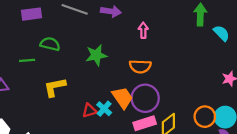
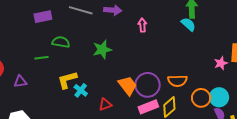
cyan semicircle: (221, 33) -> (188, 24), moved
orange semicircle: (140, 66) -> (177, 81), moved
cyan cross: (104, 109) -> (81, 90), moved
red triangle: (89, 111) -> (105, 104), moved

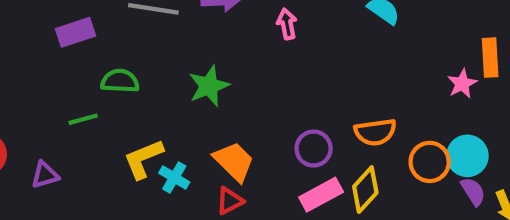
purple circle: (148, 85) -> (314, 149), size x0.7
orange trapezoid: (128, 86) -> (234, 161), moved

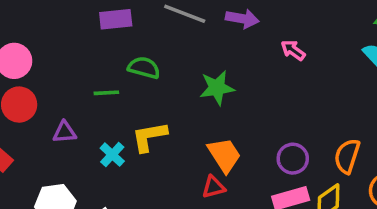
pink arrow: (287, 24) -> (293, 50), turned -55
orange semicircle: (375, 132) -> (347, 156), turned 104
cyan cross: (174, 178) -> (112, 155), moved

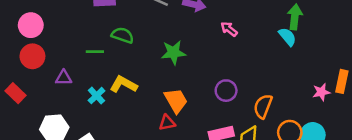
yellow L-shape: (149, 137) -> (124, 84), turned 36
purple circle: (293, 159) -> (226, 91), moved

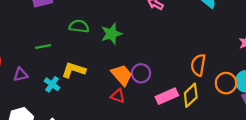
green semicircle: (123, 35) -> (79, 26), moved
purple circle: (226, 91) -> (141, 73), moved
red triangle: (167, 123) -> (118, 96), turned 42

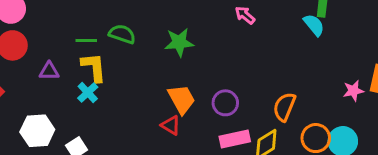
green semicircle: (79, 26) -> (122, 34), moved
yellow L-shape: (74, 70) -> (94, 67), moved, turned 55
purple circle: (141, 73) -> (225, 103), moved

